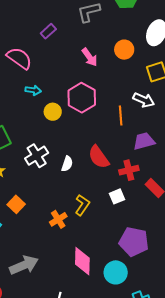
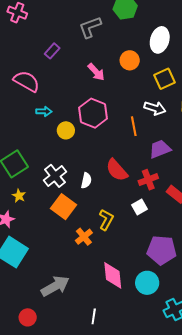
orange square: (16, 204) -> (63, 207), moved, size x1.4

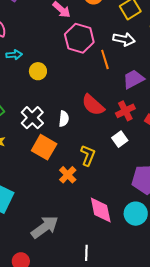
pink hexagon: (93, 113) -> (79, 38), moved

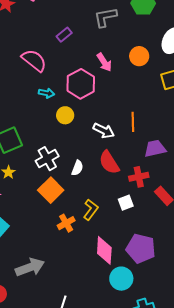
pink hexagon: (79, 38) -> (81, 84), moved
white arrow: (124, 39) -> (104, 131), moved
pink diamond: (101, 210) -> (104, 250), moved

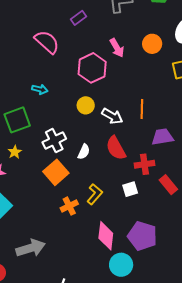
cyan arrow: (46, 93) -> (40, 89), moved
yellow circle: (65, 115) -> (86, 105), moved

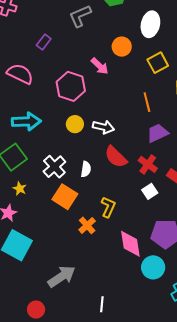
pink arrow: (117, 48) -> (100, 66), moved
cyan arrow: (40, 89) -> (26, 121), size x1.8
orange line: (142, 109) -> (147, 102), moved
red cross: (145, 164) -> (148, 164), turned -30
white square: (130, 189) -> (150, 191), moved

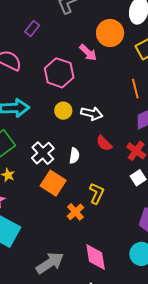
orange circle: (122, 47) -> (110, 33), size x1.4
red semicircle: (116, 157) -> (104, 143), size x0.7
pink diamond: (130, 244) -> (96, 257), moved

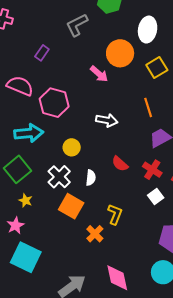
pink hexagon: (59, 73) -> (54, 103), moved
yellow circle: (63, 111) -> (72, 147), moved
white arrow: (92, 113) -> (107, 120), moved

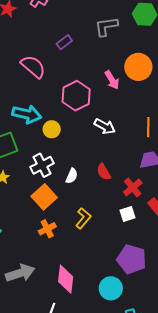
pink hexagon: (54, 103) -> (76, 96), moved
yellow circle: (72, 147) -> (52, 129), moved
orange cross: (95, 234) -> (47, 229), moved

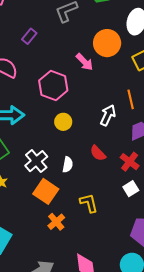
white arrow: (105, 126) -> (108, 115), moved, turned -80
yellow circle: (52, 129) -> (63, 122), moved
yellow L-shape: (83, 218) -> (89, 203), turned -40

